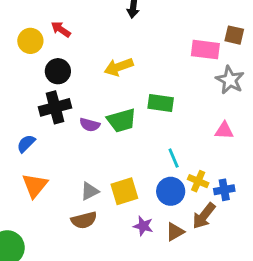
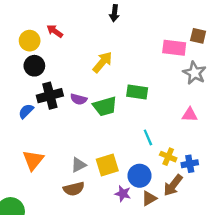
yellow arrow: (119, 67) -> (102, 62), turned 150
black circle: (58, 71) -> (34, 66), moved
purple semicircle: (90, 125) -> (79, 99), moved
blue semicircle: (26, 144) -> (26, 111), moved
blue circle: (171, 191) -> (140, 176), moved

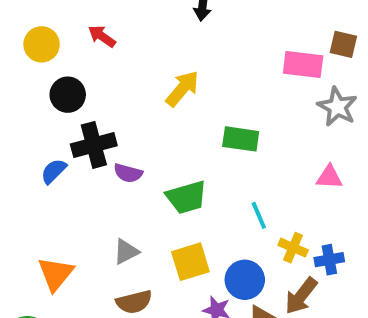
yellow circle: (30, 41) -> (42, 44), moved
purple semicircle: (79, 99) -> (128, 173), moved
green trapezoid: (105, 106) -> (186, 197), moved
orange triangle: (33, 160) -> (56, 274), moved
gray triangle: (79, 165) -> (126, 252), moved

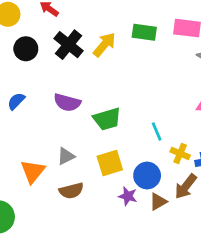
green rectangle: (241, 139) -> (144, 32), moved
black cross: (94, 145) -> (69, 45), moved, turned -36
purple semicircle: (128, 173) -> (67, 102), size x1.4
orange triangle: (56, 274) -> (33, 171), moved

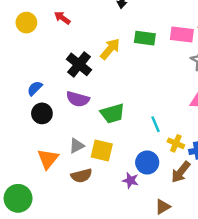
black cross: (69, 45) -> (79, 64), moved
black circle: (26, 49) -> (42, 113), moved
blue semicircle: (16, 101) -> (35, 88), moved
yellow square: (110, 163) -> (102, 151), moved, turned 30
brown triangle: (158, 202) -> (163, 207), moved

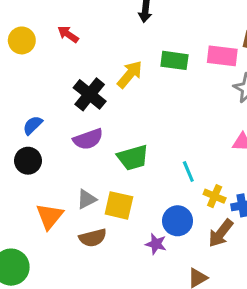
purple semicircle: (78, 99) -> (88, 139), turned -35
black circle: (42, 113) -> (28, 161), moved

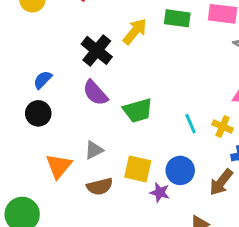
purple semicircle: (88, 139) -> (95, 93), turned 68
yellow cross: (215, 196) -> (223, 127), moved
yellow square: (119, 205) -> (138, 169), moved

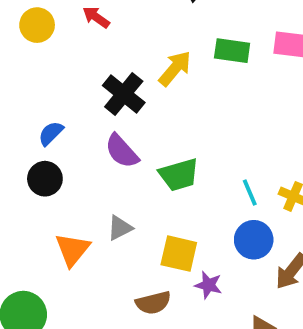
blue circle: (180, 170) -> (254, 240), moved
brown semicircle: (100, 187) -> (153, 303), moved

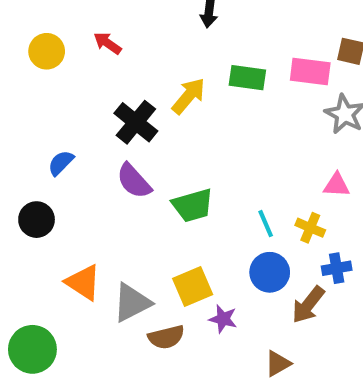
black circle: (45, 179) -> (37, 220), moved
gray triangle: (120, 228) -> (132, 303), moved, size x1.5
orange triangle: (73, 250) -> (83, 282), turned -36
yellow square: (179, 254) -> (193, 286), turned -36

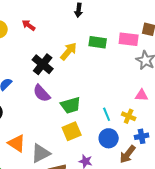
yellow square: (193, 286) -> (72, 131), moved

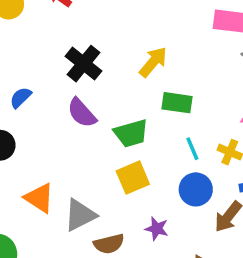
green rectangle: (98, 42) -> (177, 103), moved
yellow arrow: (69, 51) -> (153, 62), moved

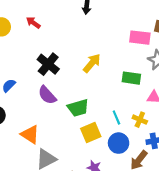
green rectangle: (177, 103) -> (131, 78), moved
yellow square: (133, 178) -> (91, 132), moved
orange triangle: (39, 198) -> (30, 135), moved

